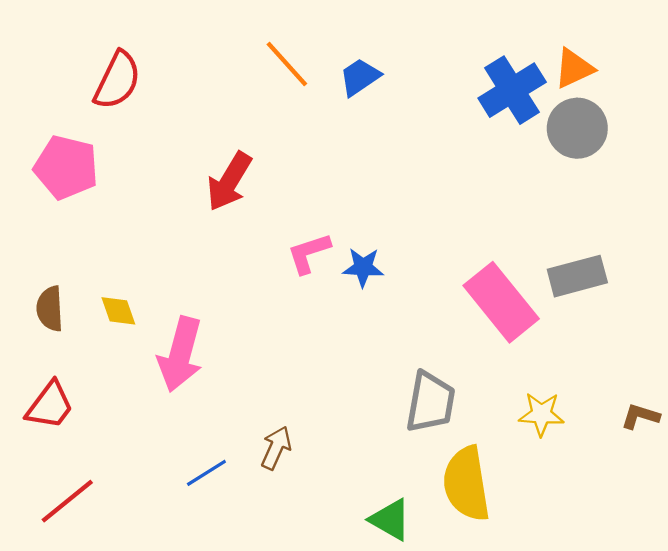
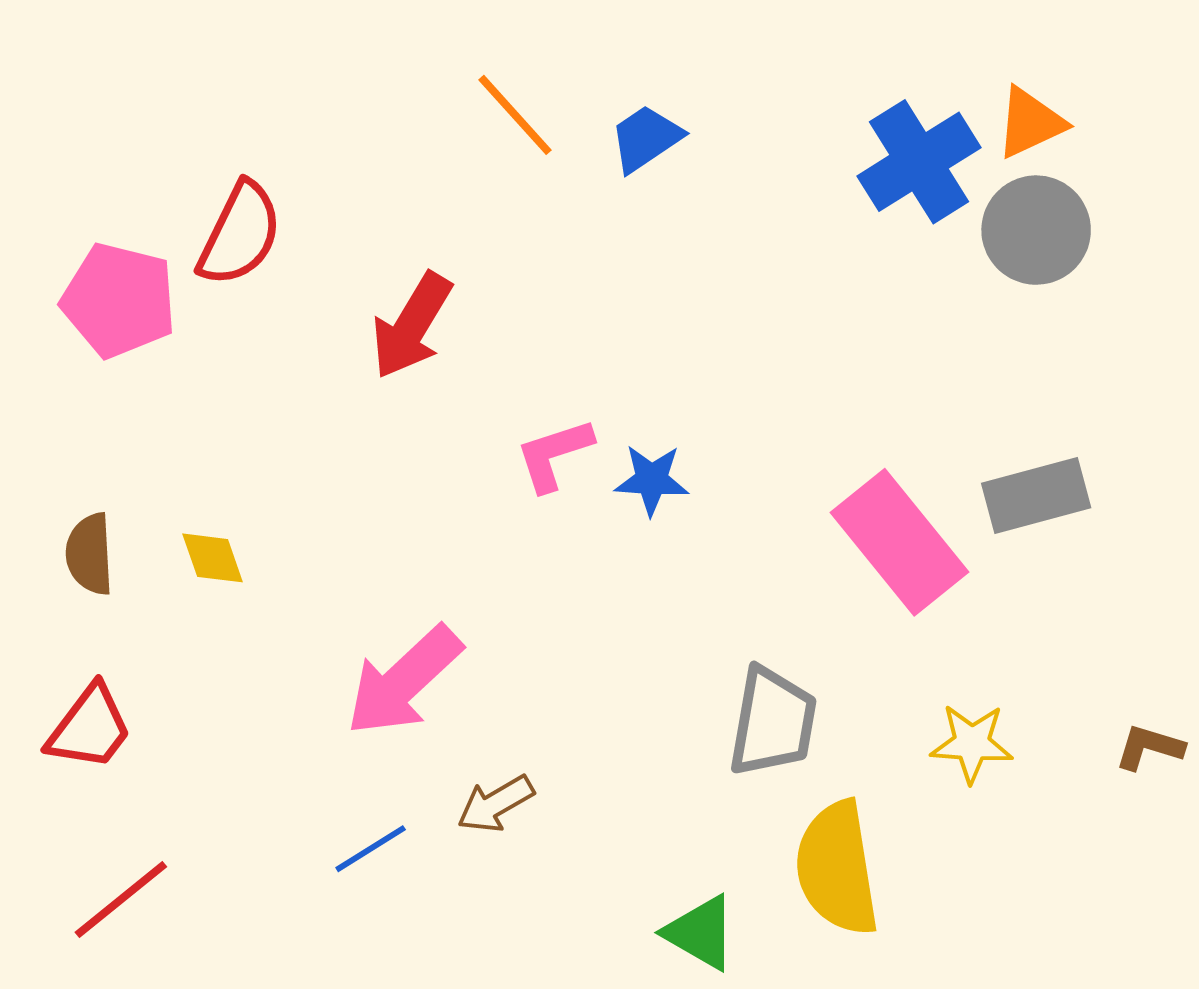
red semicircle: (117, 80) -> (240, 234), moved
pink arrow: (180, 354) -> (404, 681), moved, turned 32
brown arrow: (276, 448) -> (496, 804), turned -144

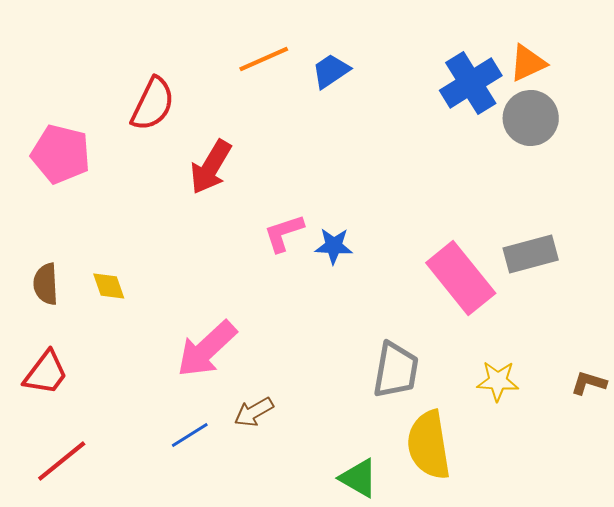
orange line: (515, 115) -> (264, 59), turned -72
red semicircle: (240, 234) -> (153, 104), moved

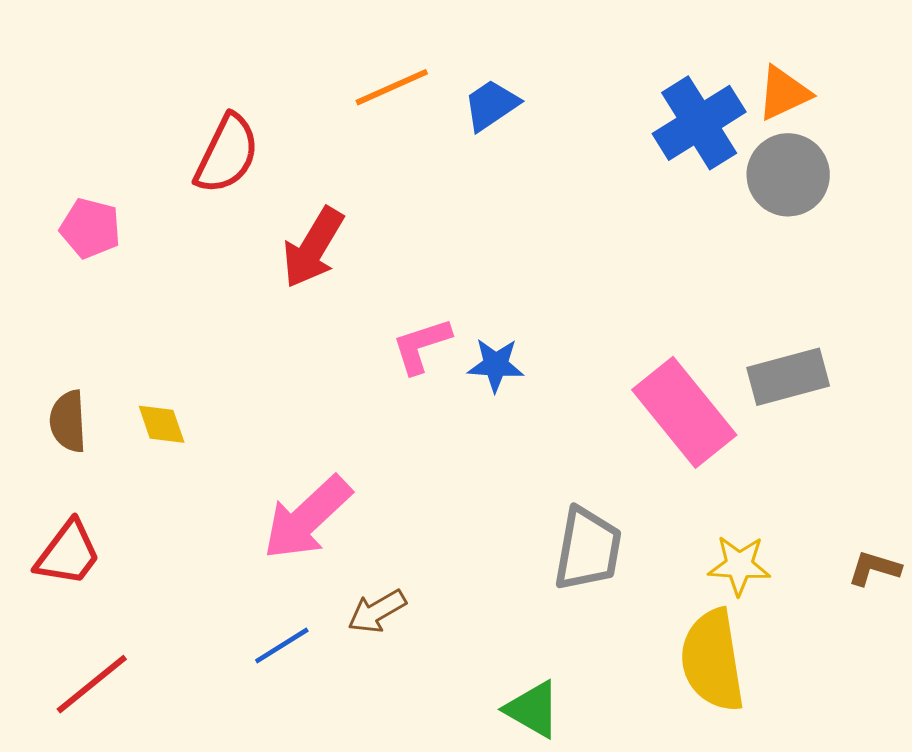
pink pentagon: (61, 154) -> (90, 228), size x0.7
yellow semicircle: (429, 445) -> (712, 660), moved

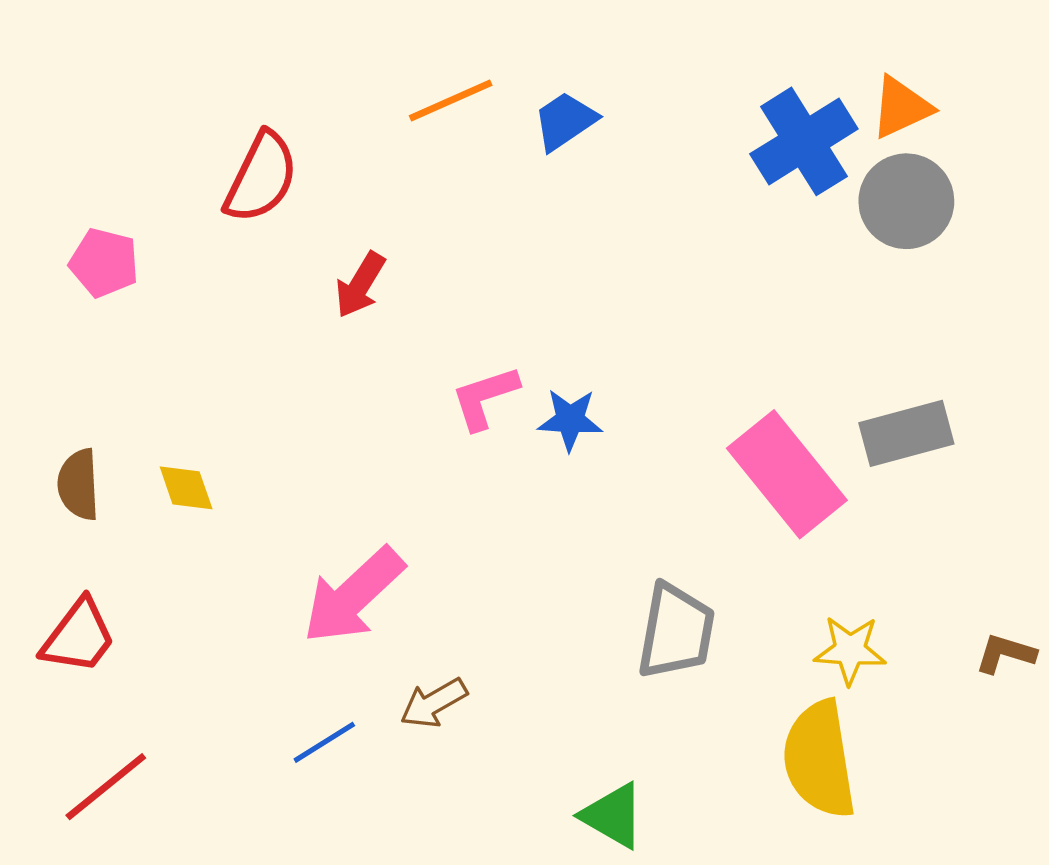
red arrow: (313, 248) -> (360, 285), size x0.7

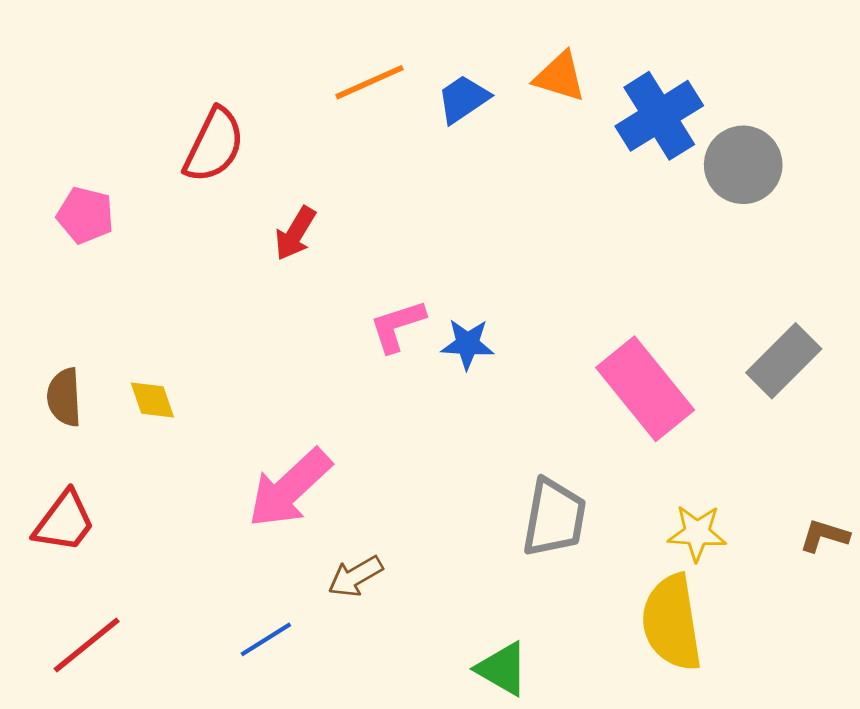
orange triangle: (901, 107) -> (560, 77), moved, turned 42
gray rectangle: (906, 433) -> (784, 361), moved, turned -30
blue line: (324, 742) -> (266, 639), moved

